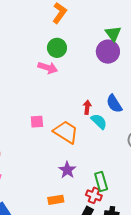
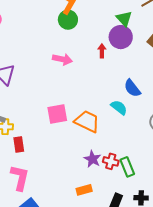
green circle: (57, 48) -> (68, 20), moved
red arrow: (87, 107) -> (102, 51), moved
pink square: (37, 122) -> (57, 114), size x1.5
red cross: (94, 195) -> (111, 161), moved

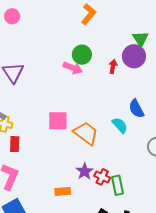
green circle: (68, 20) -> (82, 55), moved
orange rectangle: (84, 190) -> (63, 191), moved

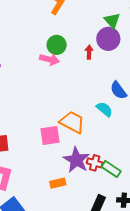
pink square: (58, 121) -> (50, 135), moved
purple star: (85, 171) -> (76, 160), size x1.5
green rectangle: (117, 185) -> (111, 169), turned -36

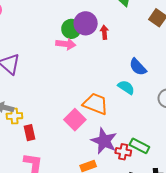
purple circle: (108, 39) -> (86, 23), moved
pink square: (50, 135) -> (75, 120), turned -30
red cross: (95, 163) -> (123, 152), moved

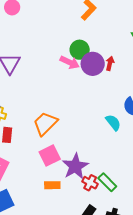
purple circle: (86, 23) -> (93, 64), moved
orange trapezoid: (96, 104) -> (45, 123), moved, turned -84
pink square: (75, 120) -> (50, 155), moved

